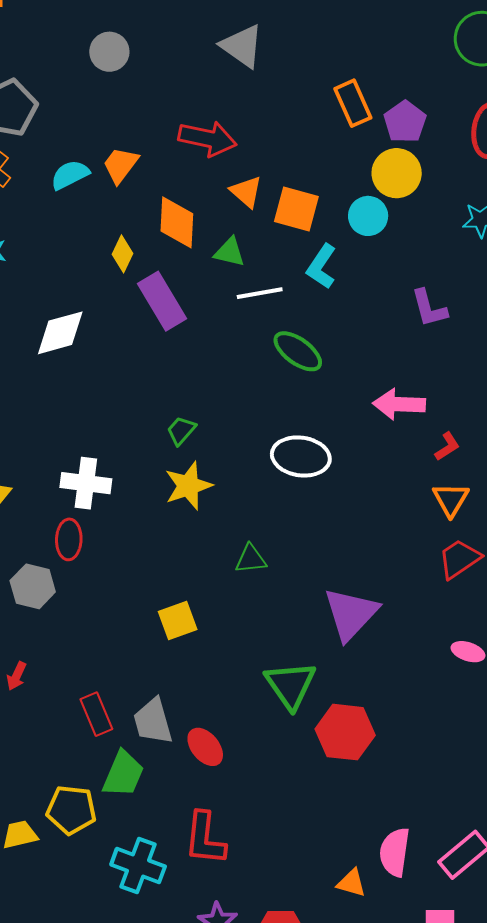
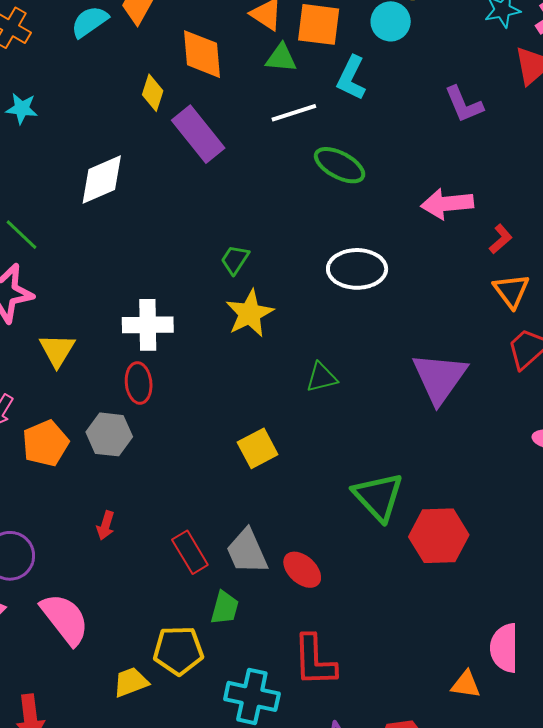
green triangle: (230, 252) -> (281, 58), moved
purple triangle: (351, 614) -> (440, 378), moved
green trapezoid: (123, 774) -> (225, 608), size x0.7

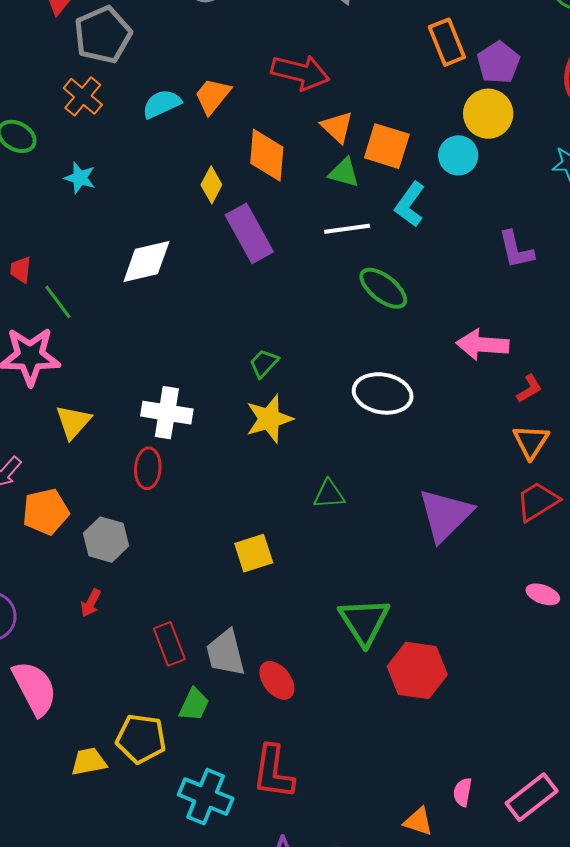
gray hexagon: (109, 434) -> (106, 540), moved
pink semicircle: (504, 648) -> (463, 792), size x0.6

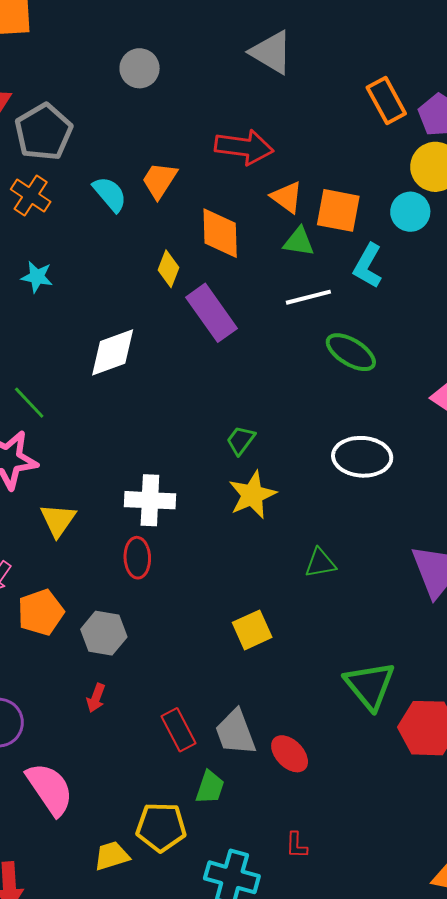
cyan semicircle: (162, 104) -> (110, 194), turned 81
red L-shape: (273, 772) -> (296, 845), size x0.5

